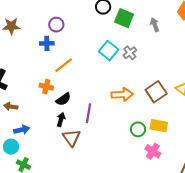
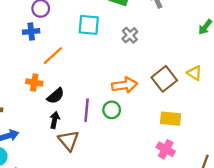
cyan square: (109, 50) -> (89, 25), moved, turned -30
green circle: (138, 129) -> (112, 110), moved

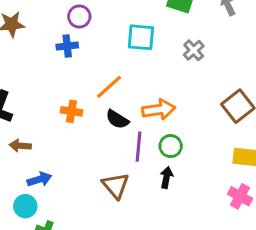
orange line: (53, 56) -> (109, 87), moved
orange arrow: (125, 85) -> (159, 110), moved
black semicircle: (56, 96) -> (117, 119), moved, turned 72
black arrow: (55, 120) -> (166, 177), moved

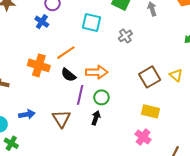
blue cross: (67, 46) -> (42, 22), turned 32
orange cross: (71, 111) -> (39, 65), size x1.5
blue arrow: (39, 179) -> (27, 114), moved

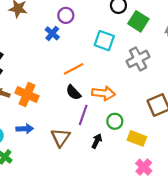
gray cross: (125, 36) -> (138, 59), size x1.5
orange cross: (39, 65) -> (27, 95), moved
green circle: (101, 97) -> (115, 121), moved
yellow rectangle: (151, 111) -> (137, 138), moved

